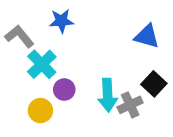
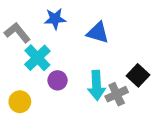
blue triangle: (147, 36) -> (98, 33), moved
yellow circle: (40, 111) -> (20, 102), moved

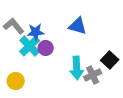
blue star: (55, 19) -> (36, 32), moved
purple circle: (58, 80) -> (46, 48), moved

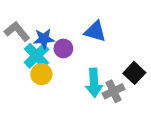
purple circle: (46, 48) -> (63, 49), moved
yellow circle: (16, 81) -> (41, 74), moved

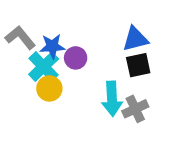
blue triangle: (95, 31) -> (135, 39), moved, turned -30
black square: (134, 73) -> (138, 65), moved, turned 35

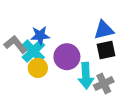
gray L-shape: (20, 38) -> (16, 44), moved
purple circle: (76, 58) -> (67, 57), moved, size x1.5

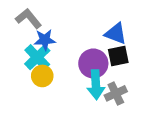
blue triangle: (104, 30) -> (116, 34), turned 35
gray L-shape: (16, 44) -> (29, 19), moved
purple circle: (67, 57) -> (93, 63), moved

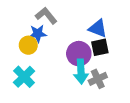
gray L-shape: (29, 19) -> (46, 16), moved
cyan cross: (37, 57) -> (24, 77), moved
yellow circle: (42, 76) -> (28, 45), moved

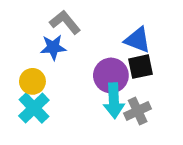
yellow circle: (28, 45) -> (32, 81), moved

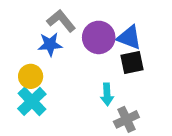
purple circle: (111, 75) -> (99, 37), moved
cyan arrow: (114, 101) -> (107, 94), size x0.7
gray cross: (138, 111) -> (126, 119), moved

